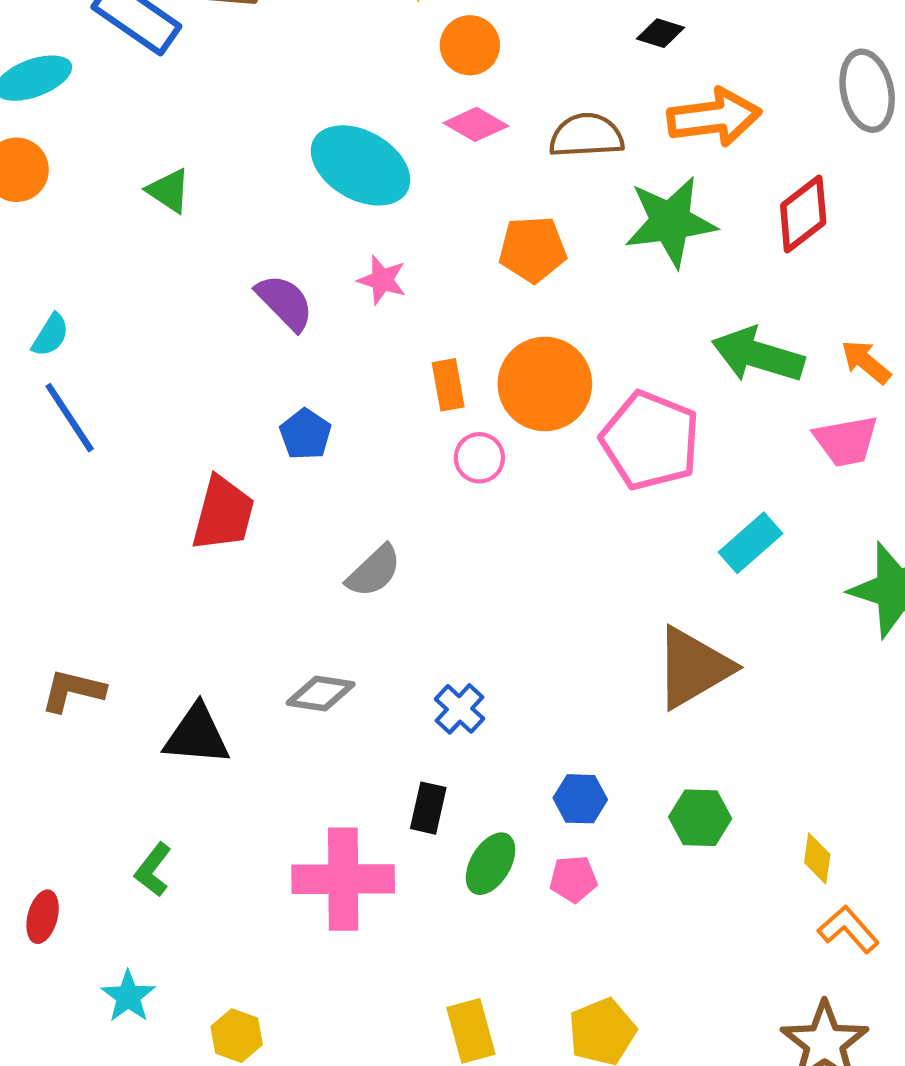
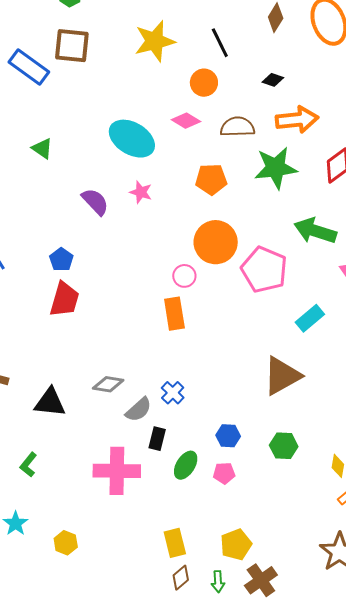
orange circle: (470, 45) -> (204, 83), moved
orange rectangle: (448, 385) -> (174, 314), moved, size x1.4
blue pentagon: (305, 434) -> (61, 260), moved
gray semicircle: (374, 571) -> (139, 410), moved

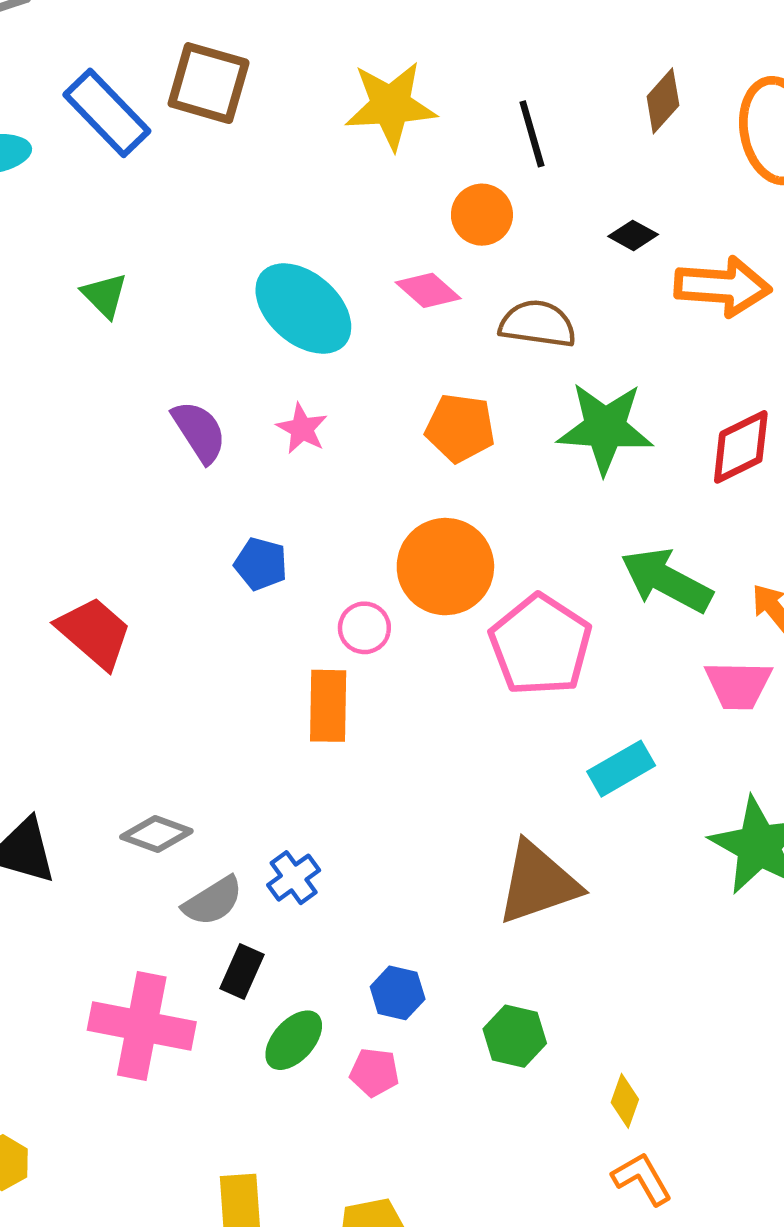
orange arrow: (297, 120) -> (723, 286), moved
blue pentagon: (61, 260) -> (261, 564), moved, turned -30
red trapezoid: (64, 299) -> (94, 633), turned -75

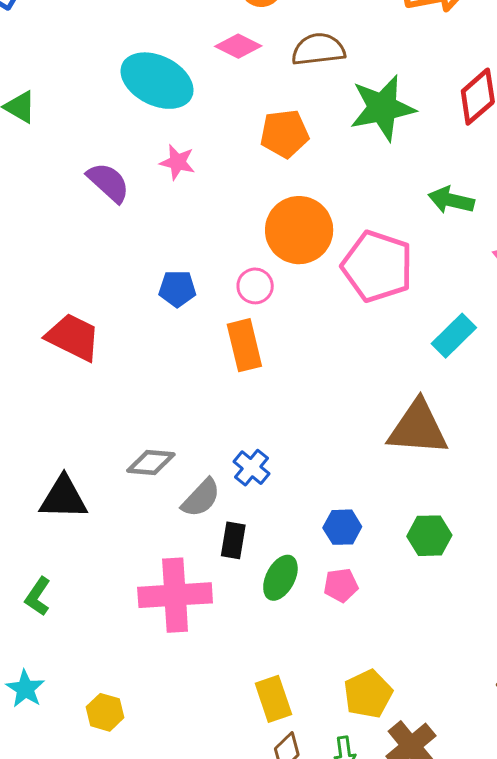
blue pentagon: (261, 564) -> (177, 289), moved
green arrow: (666, 580) -> (451, 200), size x0.7
brown triangle: (538, 883) -> (418, 428), turned 38

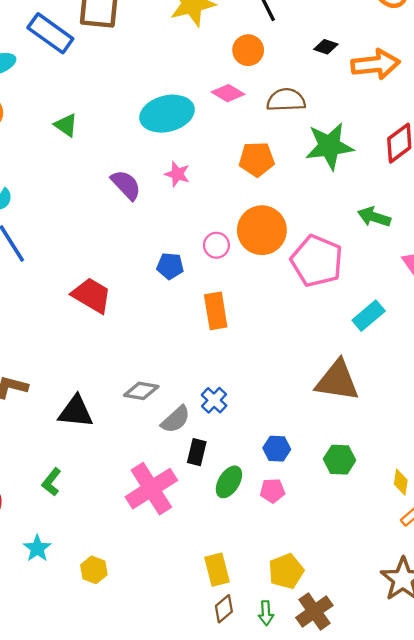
cyan ellipse: (157, 81) -> (167, 114), turned -45
pink circle: (255, 286) -> (216, 245), moved
pink cross: (175, 595) -> (151, 489), turned -33

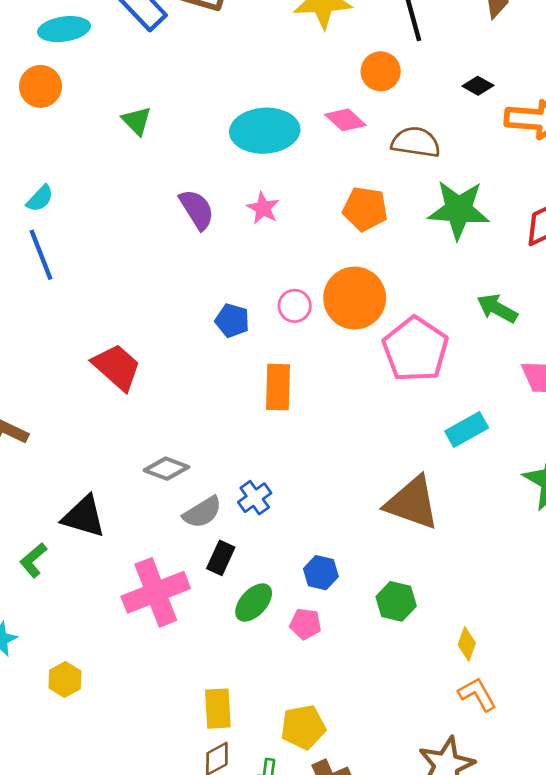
red trapezoid: (92, 295) -> (117, 367), moved
black triangle: (76, 412) -> (84, 517), moved

